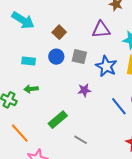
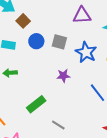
brown square: (59, 32) -> (23, 21), moved

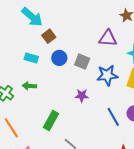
blue star: (86, 52) -> (107, 75), turned 30
green rectangle: (36, 104) -> (51, 121), turned -30

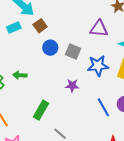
cyan rectangle: (31, 58) -> (14, 27), moved, turned -40

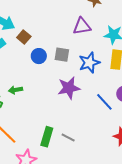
purple star: (72, 86) -> (69, 88), size x1.6
green rectangle: (41, 110) -> (47, 137), moved

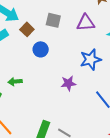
gray square: (62, 55) -> (53, 20), moved
purple star: (69, 88) -> (68, 83), size x0.7

